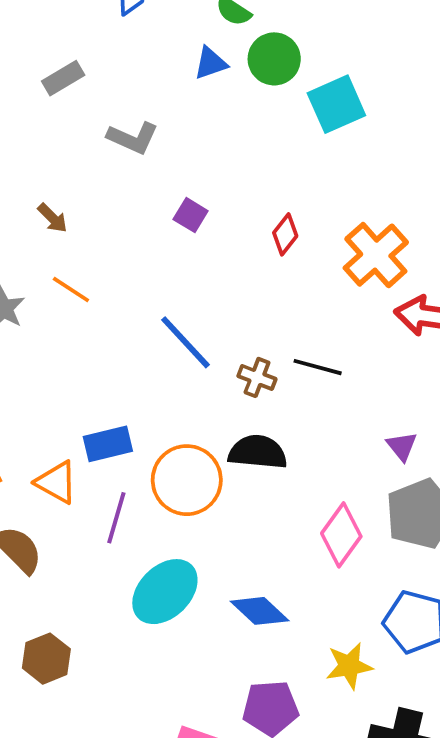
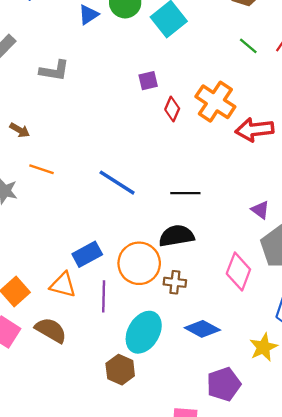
purple square: (191, 215) -> (148, 81), moved, turned -30
red diamond: (285, 234) -> (172, 109), moved
black line: (318, 367) -> (185, 193), moved
brown cross: (257, 377) -> (175, 282), moved
brown hexagon: (46, 659) -> (120, 370), moved

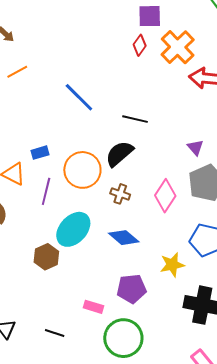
purple square: (148, 81) -> (150, 16), moved, size x1.4
orange line: (41, 169) -> (17, 72), turned -60
black semicircle: (176, 236) -> (119, 154), turned -44
blue rectangle: (87, 254) -> (40, 153), size x0.7
brown cross: (175, 282) -> (120, 194), moved

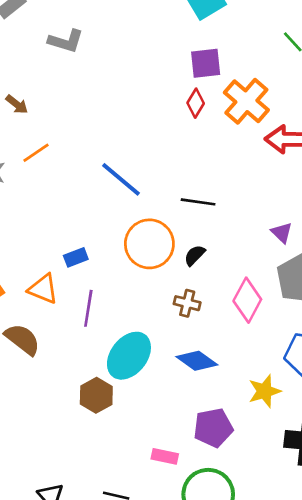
black semicircle: (119, 154) -> (195, 255), moved, size x0.6
orange circle: (82, 170) -> (149, 244), moved

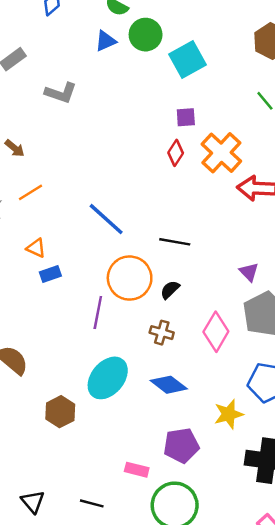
purple square: (206, 63) -> (186, 117), size x0.7
blue rectangle: (76, 257) -> (50, 274), moved
orange triangle: (43, 289) -> (36, 248), moved, size x0.7
purple line: (88, 308) -> (98, 312), moved
brown hexagon: (96, 395) -> (60, 412), moved

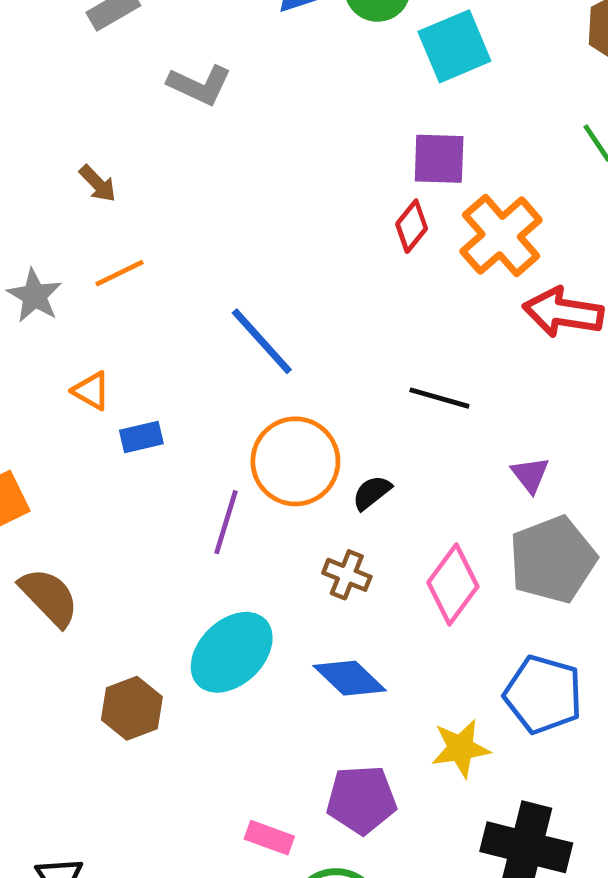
purple square: (186, 117) -> (439, 159), size x1.4
black line: (175, 242) -> (439, 398), moved
orange triangle: (36, 248) -> (91, 391), moved

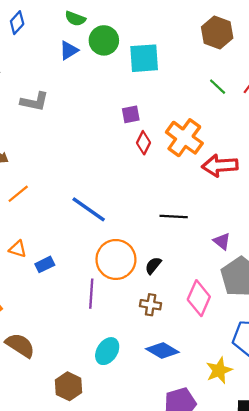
cyan square: (454, 46) -> (144, 58), turned 32
purple square: (439, 159) -> (131, 114), moved, size x0.7
cyan ellipse: (232, 652) -> (107, 351), size x0.7

